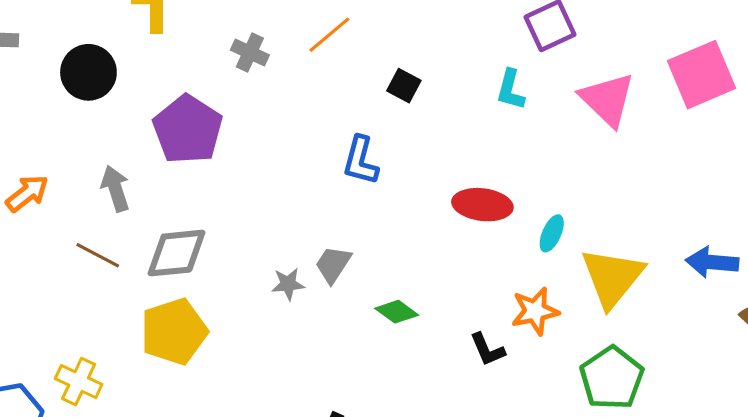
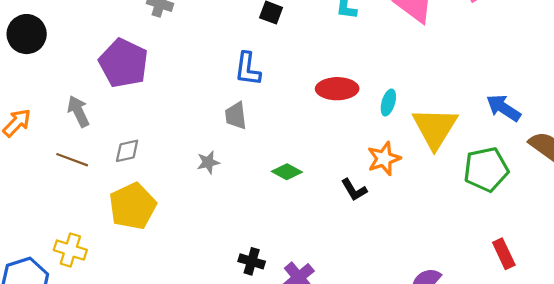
black circle: (88, 72) -> (27, 34), moved
gray diamond: (176, 253) -> (127, 151), size x0.6
blue arrow: (712, 262) -> (503, 108), turned 36
gray trapezoid: (333, 264) -> (236, 116), moved, turned -32
green pentagon: (612, 378) -> (486, 169), moved, turned 30

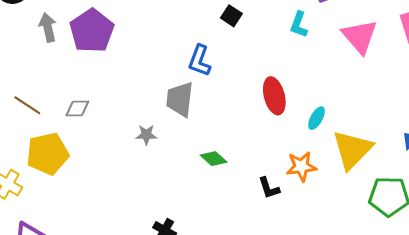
red ellipse: (337, 89) -> (274, 96), turned 63
gray arrow: (78, 111) -> (48, 27), moved
gray trapezoid: (236, 116) -> (180, 99), size x1.4
yellow pentagon: (133, 206) -> (48, 154), moved

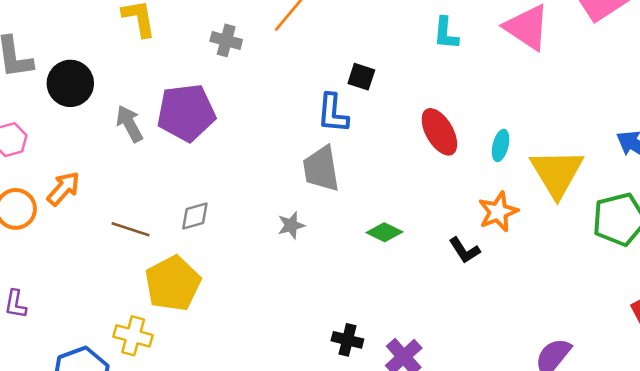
black square: (231, 16) -> (361, 77), moved
purple pentagon: (92, 31) -> (186, 113), turned -30

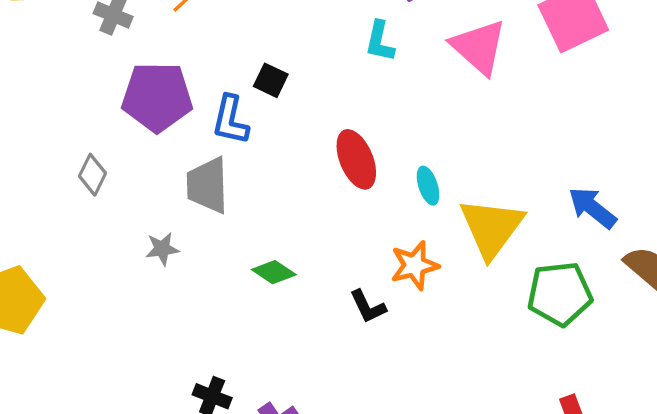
purple pentagon: (186, 113) -> (157, 97), moved
cyan ellipse: (501, 145) -> (428, 186), turned -40
gray diamond: (195, 216) -> (92, 175), moved, turned -56

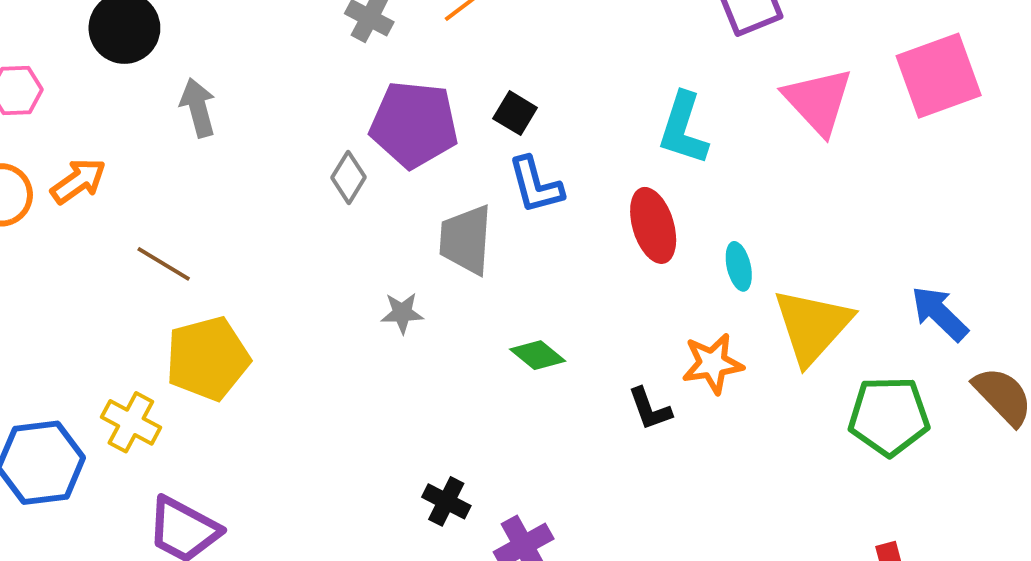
cyan L-shape: (380, 41) -> (683, 129), moved, size x1.4
black square: (271, 80) -> (515, 113), moved
blue L-shape: (230, 120) -> (535, 185), moved, turned -33
gray diamond: (92, 175) -> (348, 177), moved

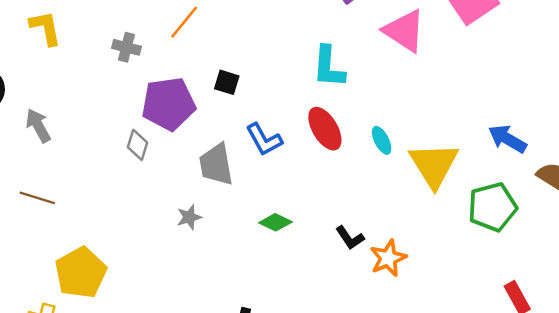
blue L-shape: (535, 185) -> (264, 140), moved
brown line: (164, 264) -> (37, 198), moved
orange star: (713, 364) -> (388, 258), moved

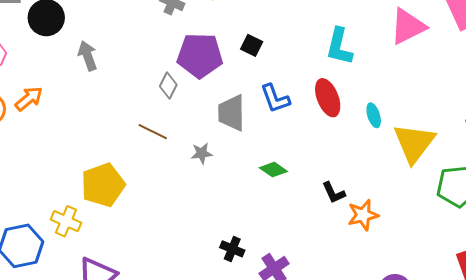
pink triangle: (404, 31) -> (408, 26), turned 51
brown line: (37, 198) -> (153, 132), moved

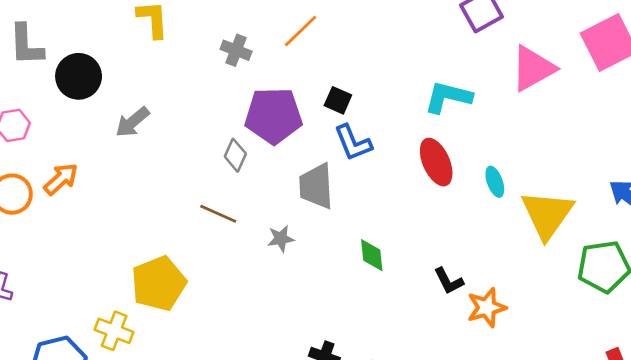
cyan L-shape: (339, 46) -> (448, 97), turned 93
gray arrow: (88, 56) -> (132, 122), turned -108
blue L-shape: (275, 98) -> (353, 143), moved
green diamond: (273, 170) -> (372, 255), turned 52

